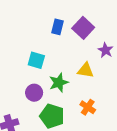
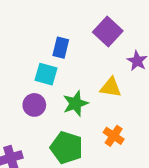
blue rectangle: (58, 27) -> (61, 48), moved
purple circle: (34, 93) -> (34, 105), moved

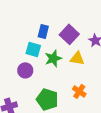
purple square: (108, 32) -> (69, 34), moved
green star: (75, 103) -> (53, 58), moved

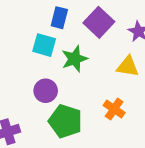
yellow triangle: (77, 58) -> (128, 66), moved
purple circle: (25, 70) -> (46, 91), moved

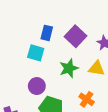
green star: (75, 59) -> (69, 68), moved

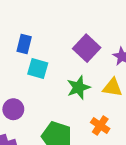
blue rectangle: (47, 33) -> (24, 44), moved
purple circle: (37, 86) -> (13, 109), moved

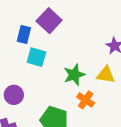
purple square: (87, 48) -> (49, 21), moved
orange cross: (100, 126) -> (86, 100), moved

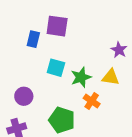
purple square: (49, 21) -> (57, 26), turned -35
cyan square: (36, 57) -> (56, 68), moved

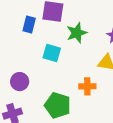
green star: (81, 77) -> (77, 33), moved
orange cross: (92, 101) -> (87, 86), turned -35

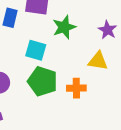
green pentagon: (58, 105) -> (43, 81), moved

